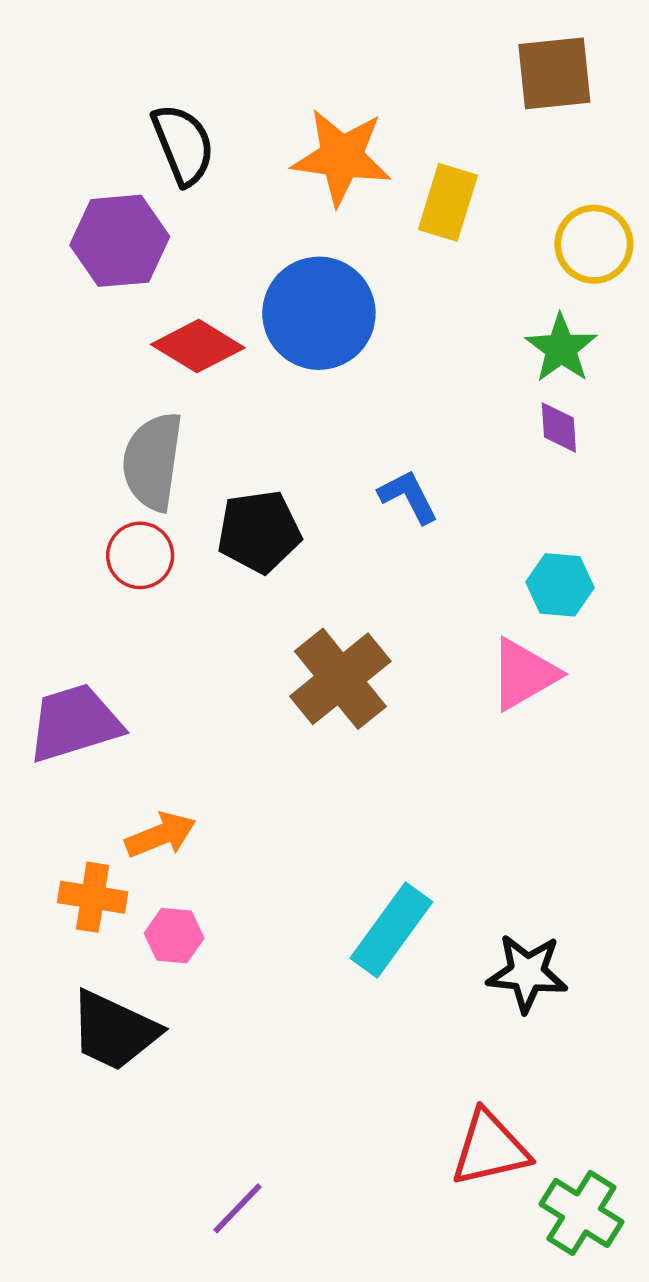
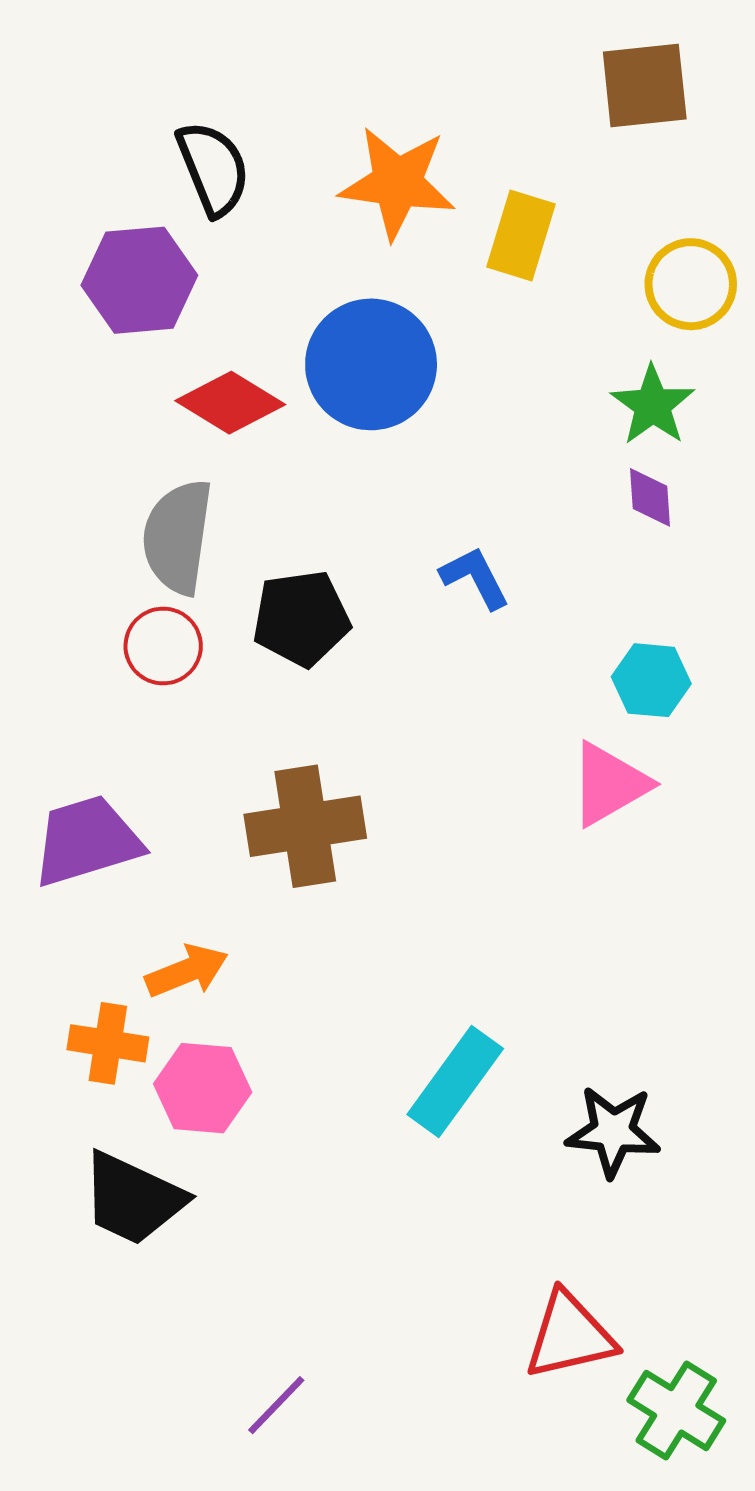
brown cross: (340, 679) -> (305, 826), moved, turned 30
pink hexagon: (174, 936) -> (203, 1088), size x1.4

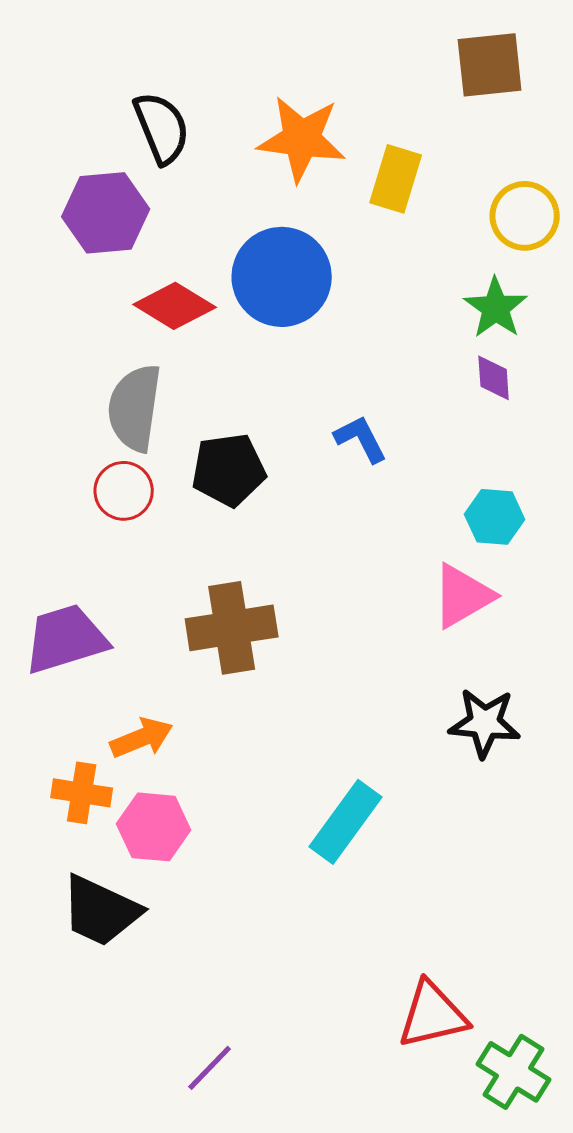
black star: (613, 1132) -> (485, 723), moved

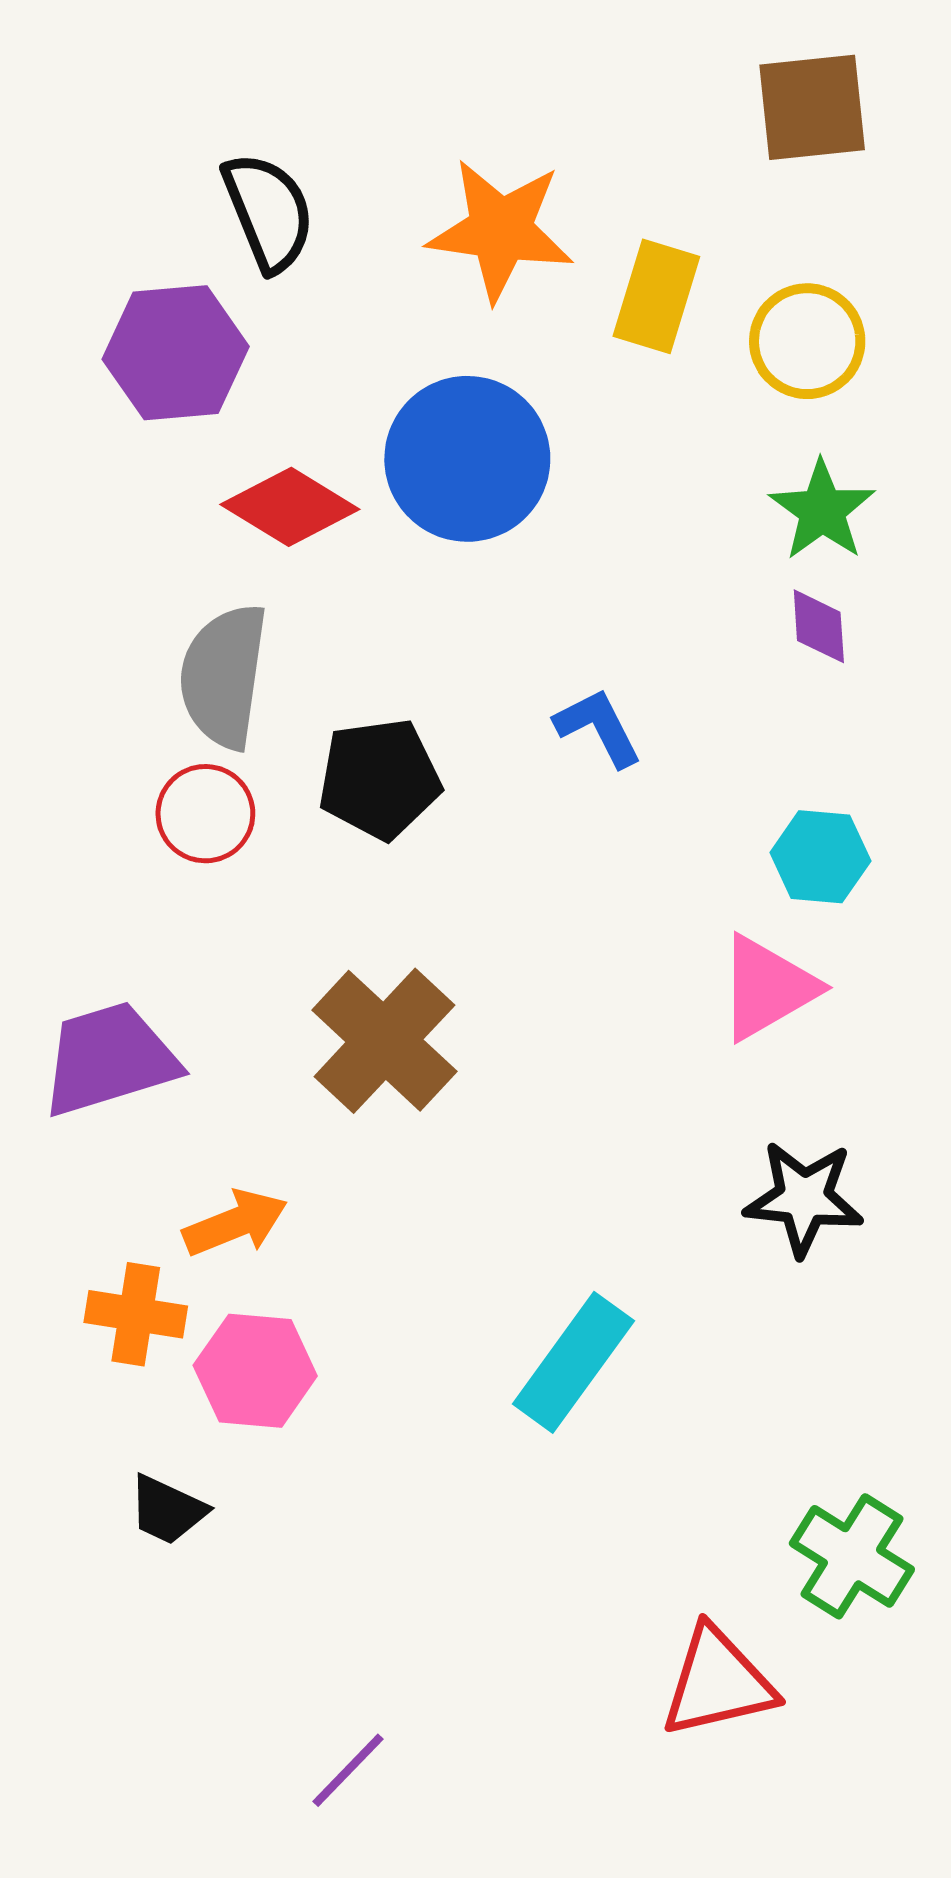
yellow circle: (525, 216) -> (807, 341), moved
brown cross: (232, 628) -> (384, 1041), turned -38
black trapezoid: (101, 911) -> (167, 1510), size x0.6
green cross: (514, 1072) -> (852, 1556), moved

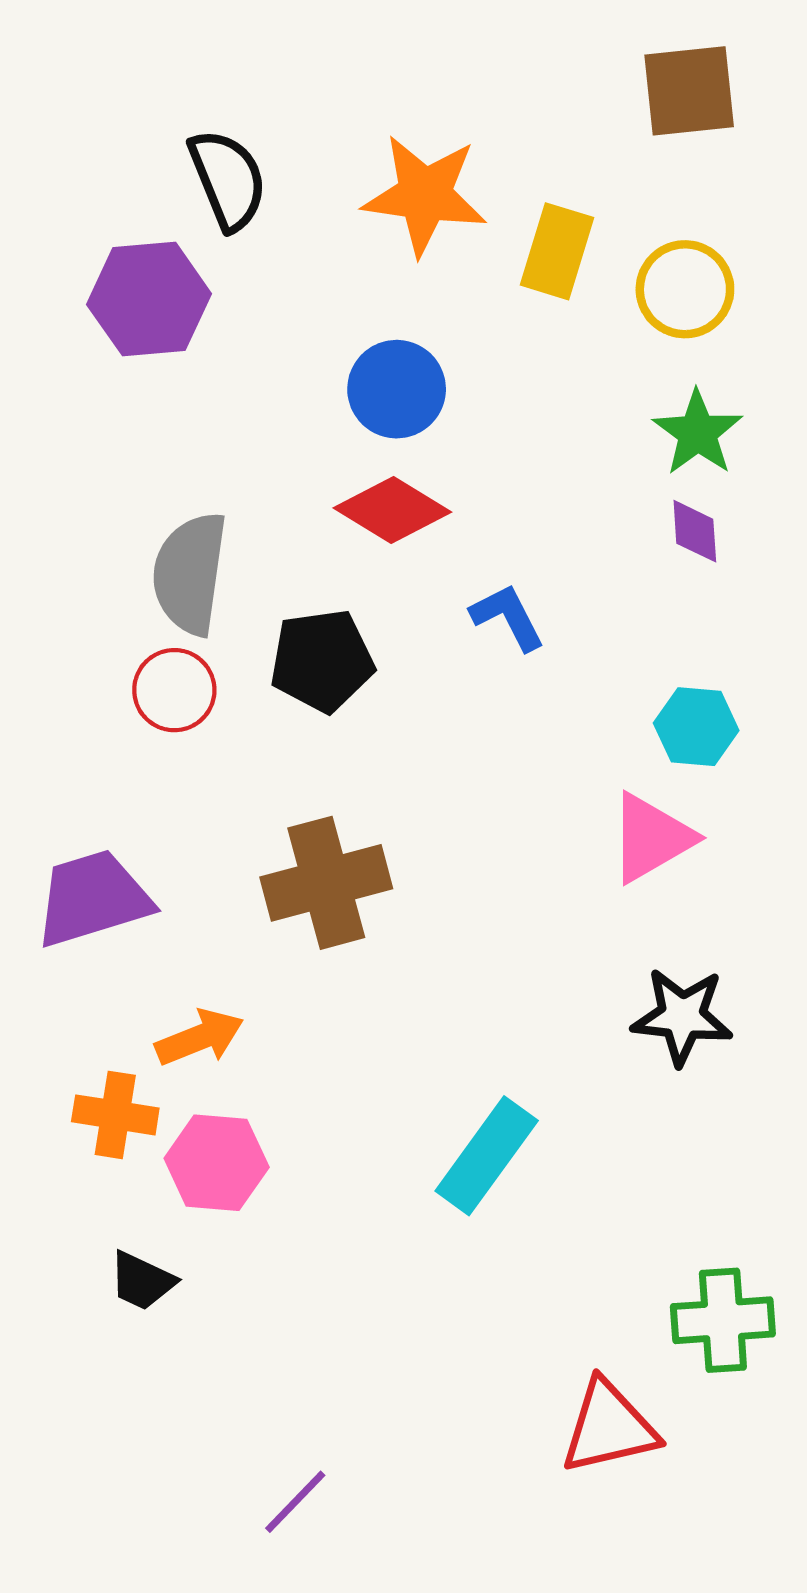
blue circle: (467, 459) -> (397, 389), size x0.7
red diamond: (290, 507) -> (392, 510), moved
brown cross: (384, 1041) -> (326, 883), turned 32
green cross: (852, 1556) -> (723, 1320), turned -36

